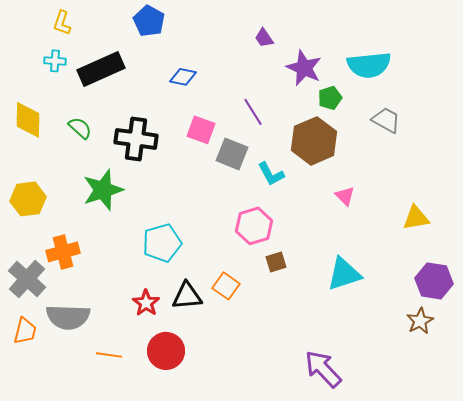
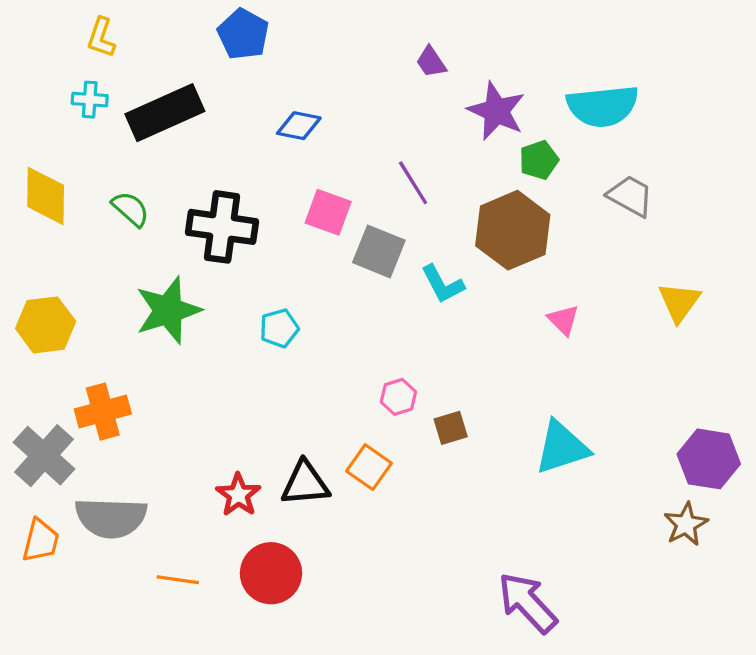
yellow triangle: (416, 218) -> (679, 302), moved, turned -44
pink hexagon: (254, 226) -> (398, 397), moved, size x0.6
cyan pentagon: (162, 243) -> (279, 328), moved, size x0.6

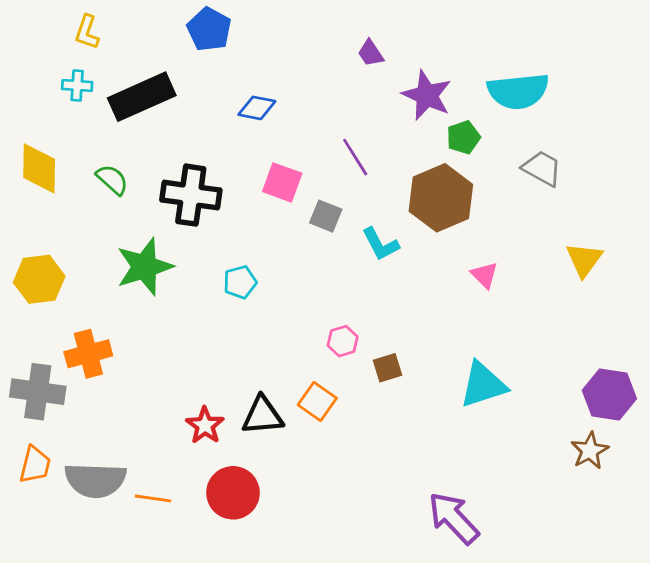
gray square: (379, 251) -> (326, 216), size x0.7
gray cross: (44, 456) -> (38, 392), turned -34
gray semicircle: (111, 518) -> (95, 480), moved

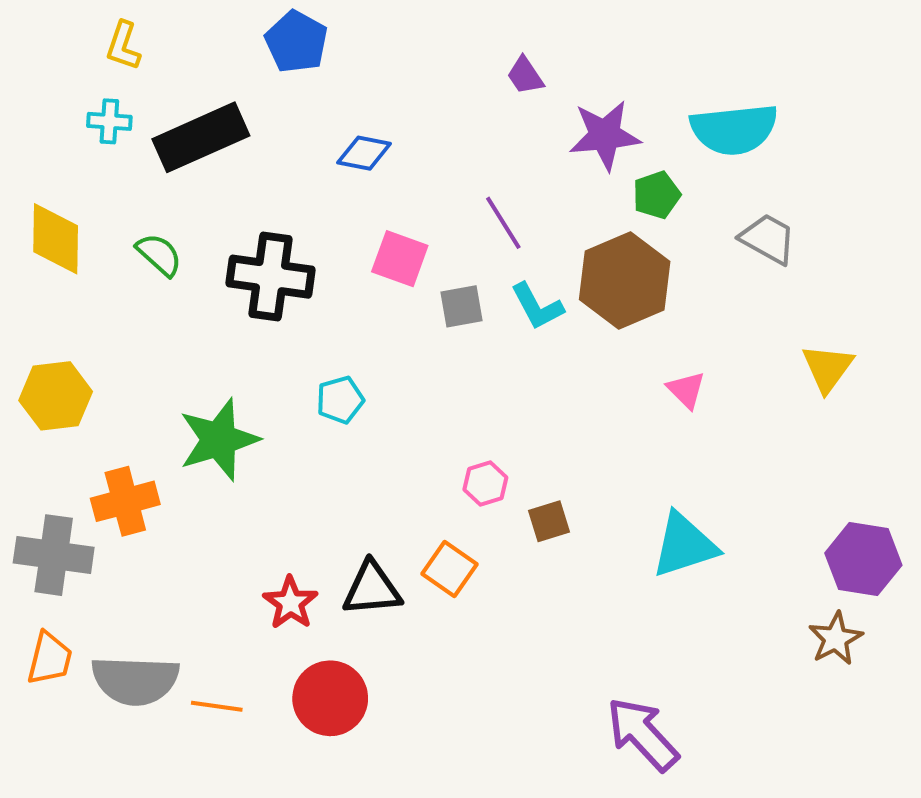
purple star: (427, 95) -> (605, 135), turned -30
gray square: (326, 216) -> (461, 306), turned -32
cyan L-shape: (380, 244) -> (537, 306), moved
green star: (145, 267) -> (219, 440), moved

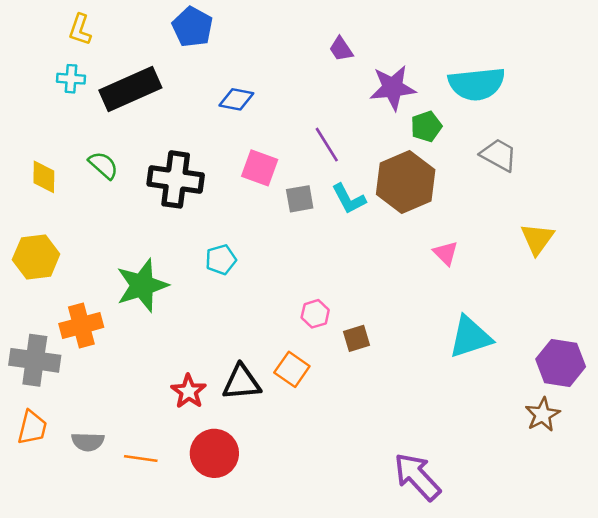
yellow diamond: (56, 239) -> (44, 177), moved, size x0.7
cyan triangle: (684, 545) -> (470, 337), moved
gray semicircle: (135, 680) -> (88, 442), size x0.6

